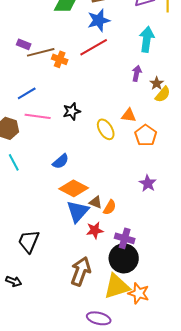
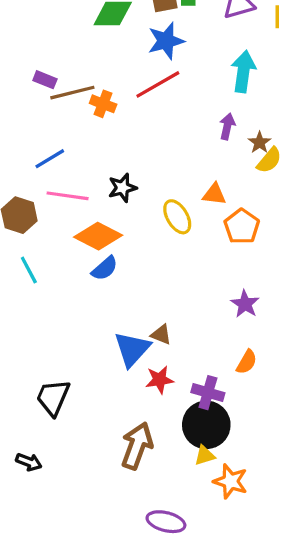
orange diamond: (74, 188) -> (98, 236), moved
orange semicircle: (110, 207) -> (247, 362), moved
yellow triangle: (117, 286) -> (205, 456), moved, size x0.5

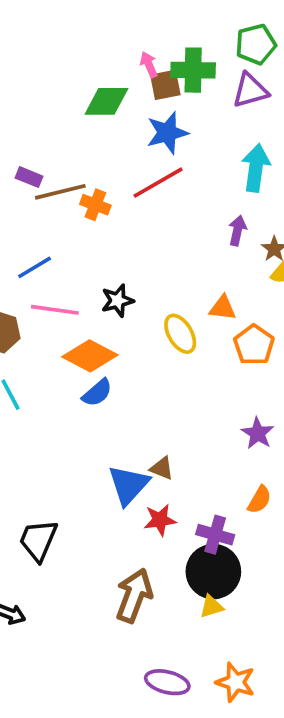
orange star: (230, 481) -> (235, 682), moved

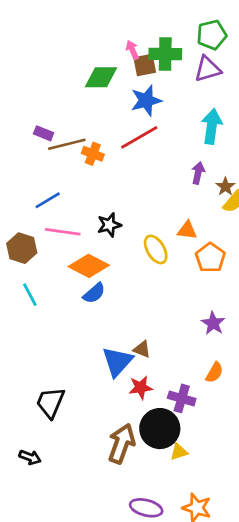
black circle: (213, 572) -> (160, 429), moved

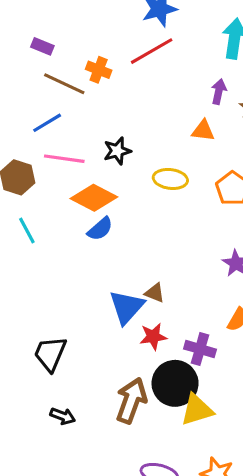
brown line: (67, 144) -> (64, 84), moved, turned 39
orange triangle: (187, 230) -> (203, 131), moved
yellow ellipse: (156, 249) -> (170, 179), turned -52
yellow triangle: (179, 452) -> (197, 410), size x1.6
black arrow: (30, 457) -> (63, 416), moved

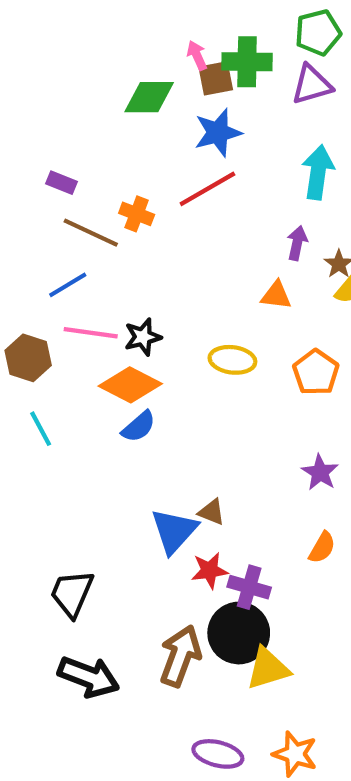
black star: (117, 151) -> (143, 337), moved
purple cross: (200, 349) -> (249, 587), moved
black arrow: (63, 416) -> (89, 677), size x1.8

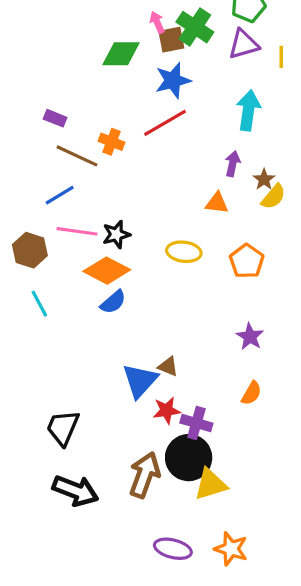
green cross: (247, 62) -> (195, 27), turned 33

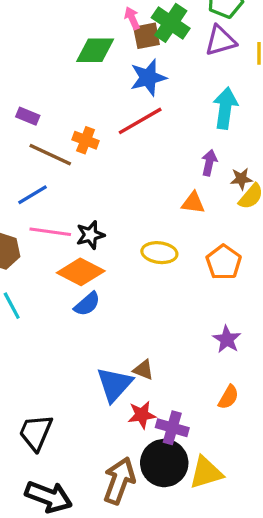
brown star: (264, 179) -> (241, 179), turned 30
yellow triangle: (211, 484) -> (206, 473), moved

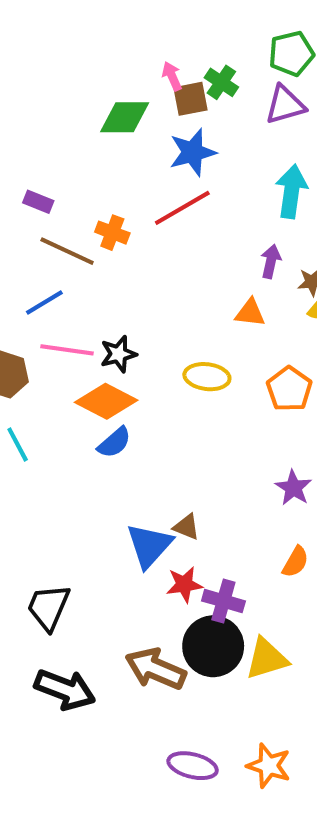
green cross: (171, 23) -> (221, 82), size x0.7
brown arrow: (119, 481) -> (156, 669), turned -87

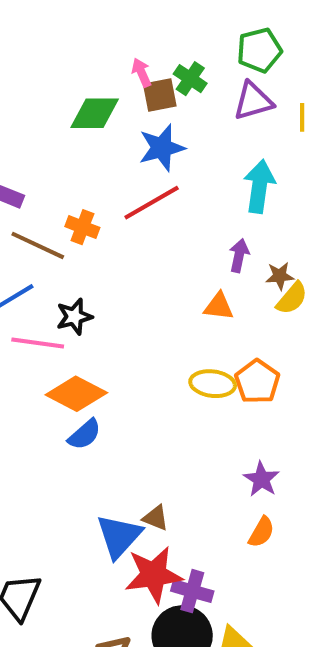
black star: (118, 354) -> (74, 317), moved
yellow ellipse: (207, 377) -> (213, 384), moved
orange semicircle: (295, 562) -> (261, 532), moved
red star: (184, 585) -> (154, 575), size x1.6

